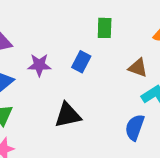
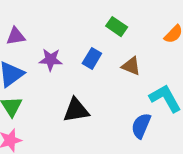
green rectangle: (105, 28) -> (117, 27), turned -60
brown triangle: (138, 68) -> (131, 66), moved

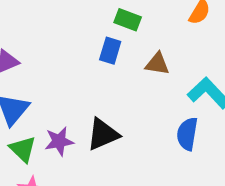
blue rectangle: (92, 58) -> (110, 51), moved
purple star: (51, 60) -> (59, 141), moved

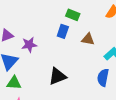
purple star: (59, 141) -> (29, 45), moved
green triangle: (23, 149) -> (14, 83), turned -42

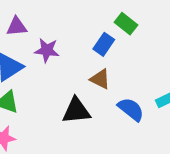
brown triangle: (88, 39) -> (100, 79), moved
blue semicircle: (103, 78) -> (131, 109), moved, turned 102

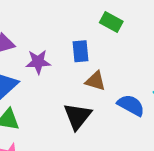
blue rectangle: (104, 44) -> (80, 51), moved, turned -30
black triangle: (76, 111) -> (77, 116), turned -36

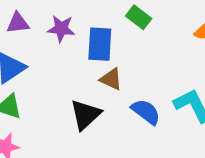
blue rectangle: (80, 51) -> (100, 44), size x1.4
purple star: (38, 62) -> (61, 29), moved

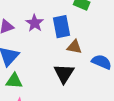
purple star: (61, 29) -> (35, 23), turned -30

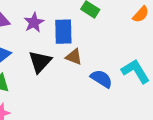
black triangle: (64, 73) -> (40, 62), moved

